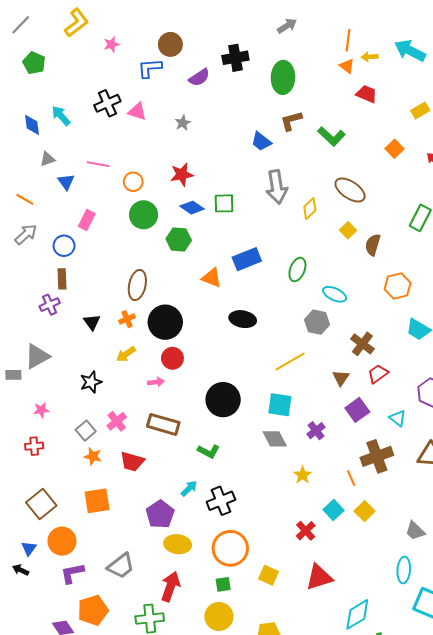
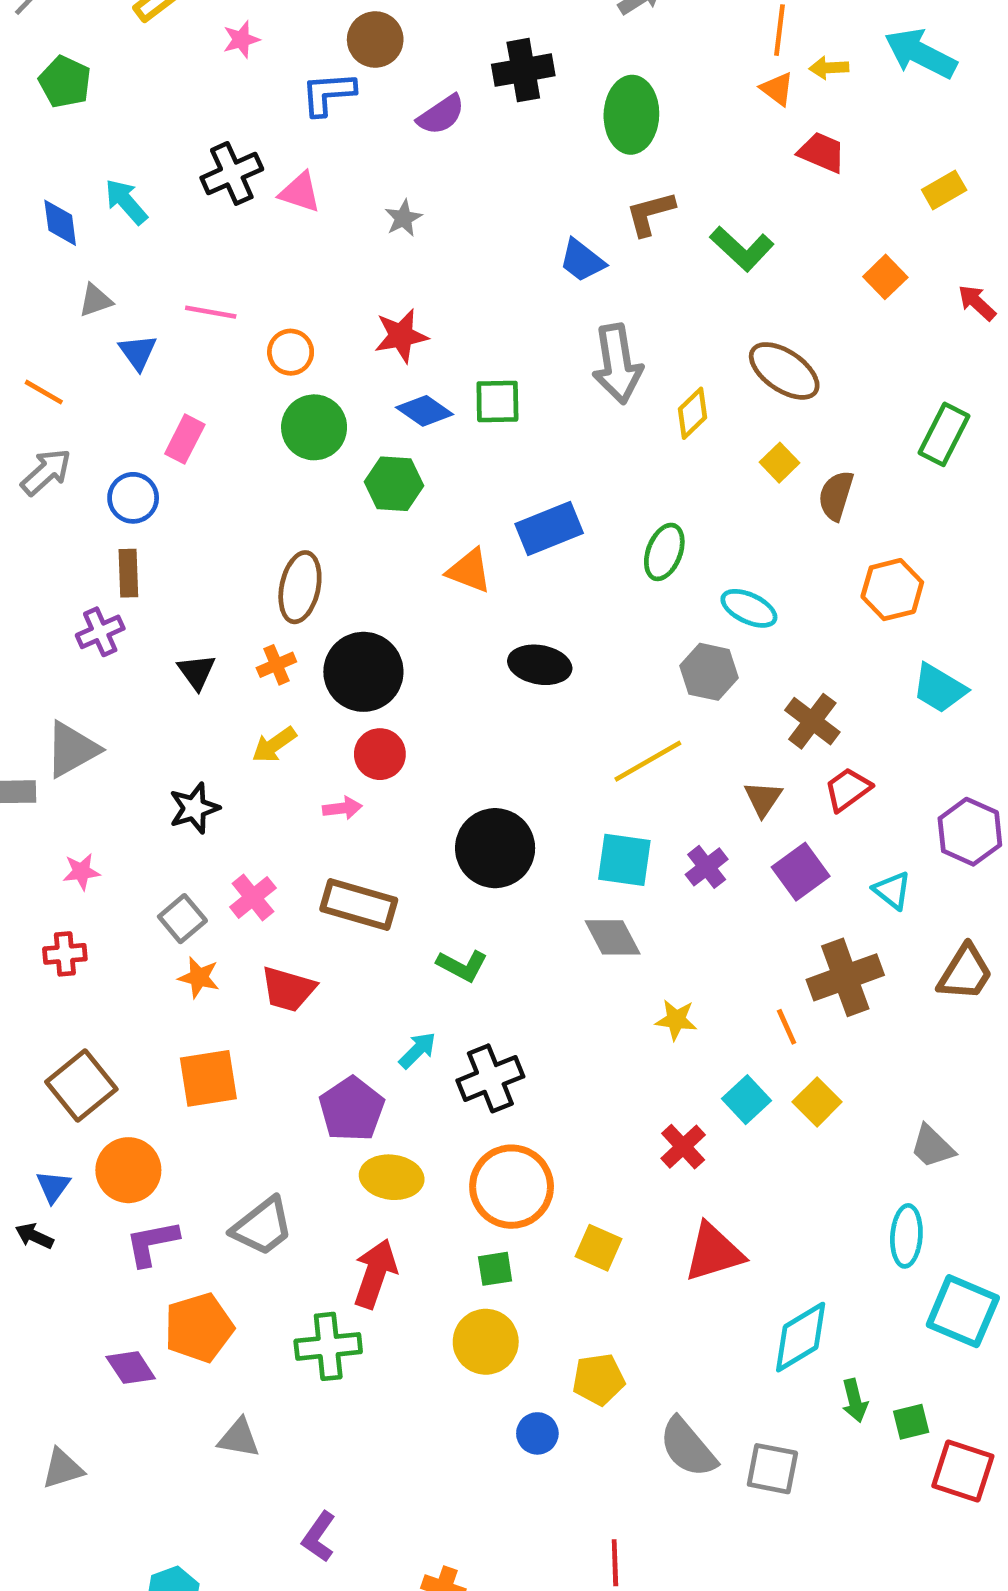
purple cross: (316, 431) -> (707, 867), moved
yellow star: (303, 475) -> (676, 1020), turned -30

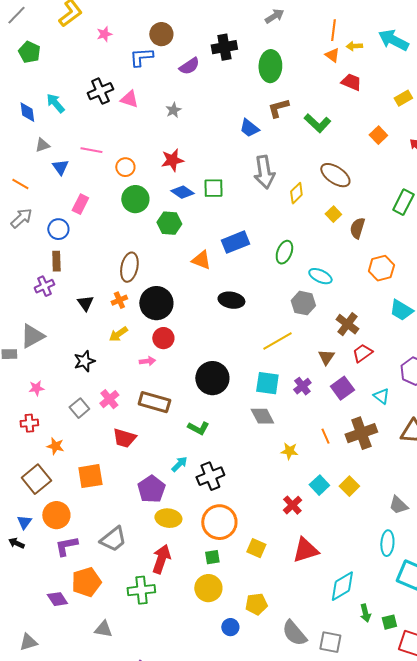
orange star: (199, 977) -> (55, 446), moved
orange line: (787, 1027) -> (325, 436), moved

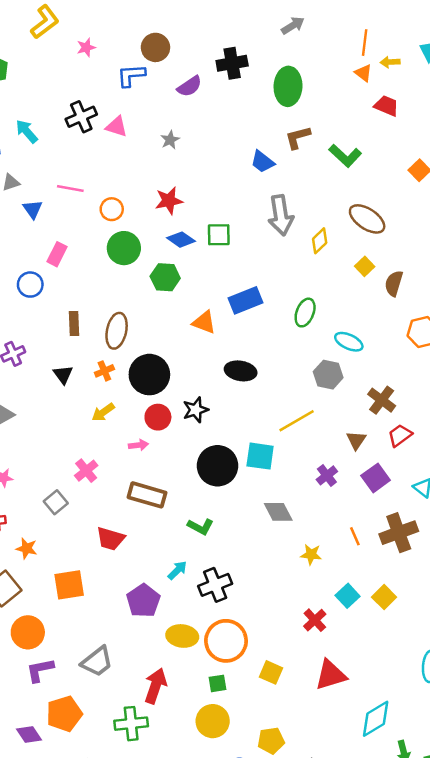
brown rectangle: (56, 261) -> (74, 323), moved
black star: (84, 361) -> (196, 410), moved
cyan square: (267, 383) -> (260, 456), moved
pink cross: (109, 399) -> (86, 471), moved
yellow ellipse: (168, 518) -> (182, 636), moved

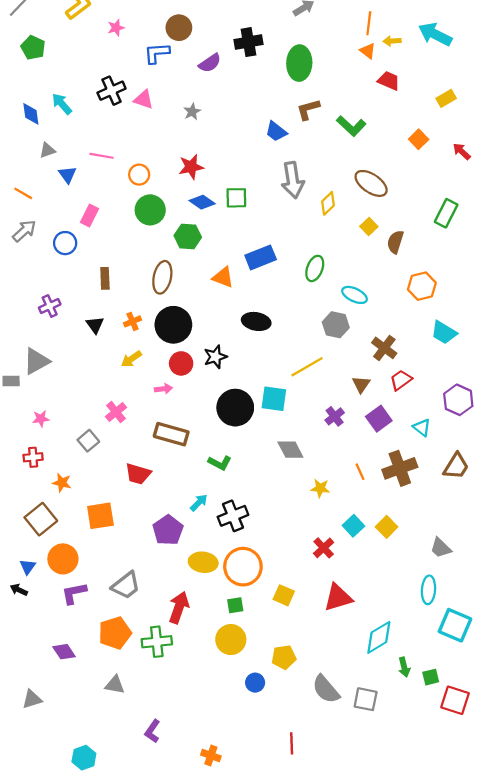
brown ellipse: (117, 331) -> (162, 277), moved
orange pentagon: (64, 714) -> (115, 633), moved

